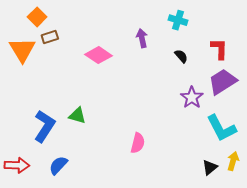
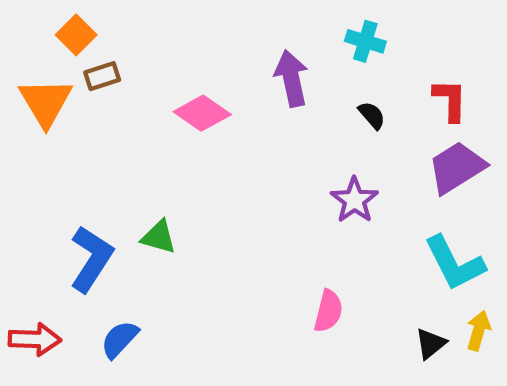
purple arrow: (142, 38) -> (291, 78), size x1.4
purple star: (192, 97) -> (354, 200), moved
pink semicircle: (138, 143) -> (328, 311), moved

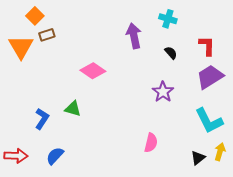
pink diamond: (202, 113) -> (93, 71), moved
blue L-shape: (91, 259) -> (42, 119), size x0.7

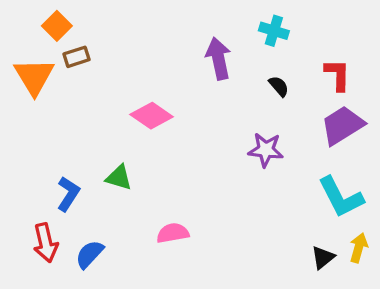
purple star: (163, 92) -> (266, 150), turned -30
pink semicircle: (151, 143) -> (173, 233), moved, turned -114
red arrow: (16, 156) -> (46, 243), moved, turned 75

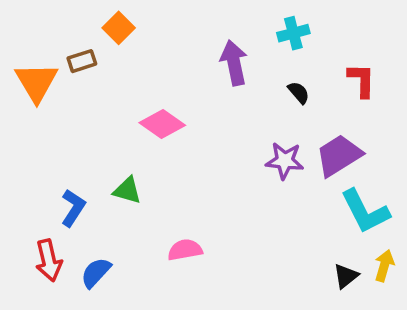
orange square: (57, 26) -> (119, 28), moved
cyan cross: (274, 31) -> (293, 33), turned -32
purple trapezoid: (342, 125) -> (339, 155), moved

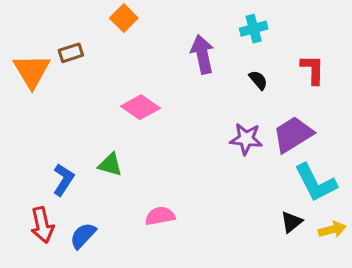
orange square: (119, 28) -> (124, 18), moved
yellow arrow: (384, 266) -> (332, 230), turned 60
black triangle: (346, 276) -> (291, 222), moved

